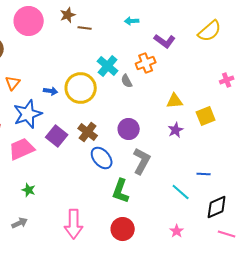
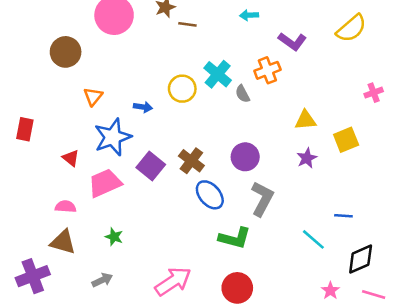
yellow circle: (81, 88) -> (182, 89), moved, size x0.7
green L-shape: (121, 191) -> (235, 238), turned -95
pink arrow: (74, 224) -> (173, 281), turned -124
pink star: (177, 231) -> (330, 291), moved

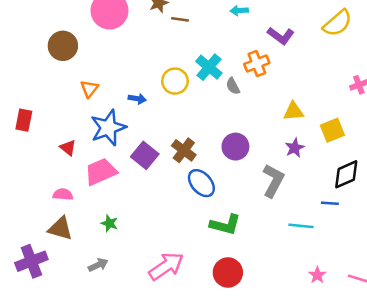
gray L-shape: (262, 199) -> (273, 181), moved
cyan line: (313, 239) -> (301, 226), turned -35
black diamond: (361, 259) -> (346, 174), moved

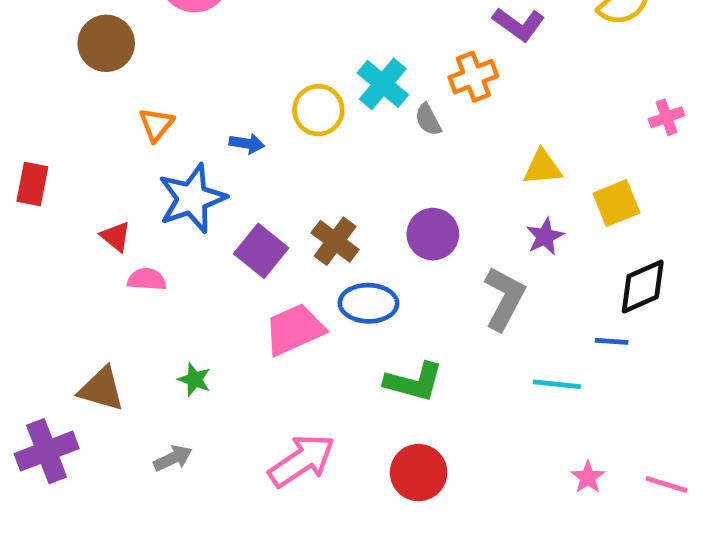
pink trapezoid: (101, 172) -> (295, 329), moved
blue ellipse: (201, 183) -> (368, 303), turned -48
pink semicircle: (63, 194) -> (147, 279), moved

